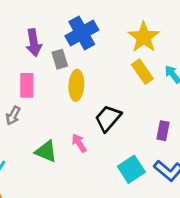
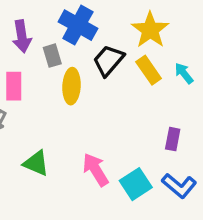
blue cross: (82, 33) -> (78, 25), turned -32
black trapezoid: (108, 118) -> (108, 60), moved
pink arrow: (79, 143) -> (96, 170), moved, size x1.5

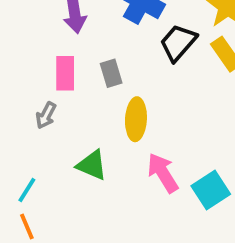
gray rectangle: (52, 56) -> (111, 73), moved
yellow ellipse: (72, 86) -> (136, 119), moved

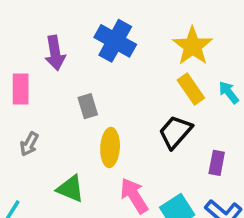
black trapezoid: (178, 43) -> (175, 132), moved
pink rectangle: (65, 73) -> (21, 89), moved

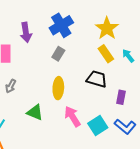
blue cross: (115, 41) -> (61, 25), turned 30
gray rectangle: (88, 106) -> (58, 54), moved, turned 48
black trapezoid: (175, 132) -> (97, 79), turned 65

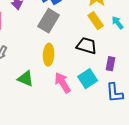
gray rectangle: (58, 54) -> (49, 21), size x1.6
cyan square: (98, 126) -> (88, 79), moved
blue L-shape: (125, 127) -> (115, 93), turned 45

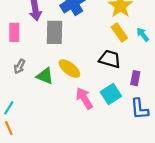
gray rectangle: (49, 21) -> (55, 32), moved, turned -30
yellow ellipse: (49, 55) -> (69, 69), turned -55
green triangle: (26, 79) -> (45, 76), moved

